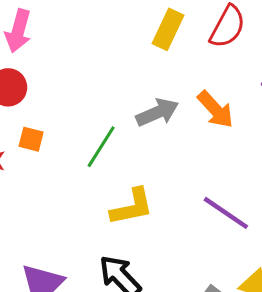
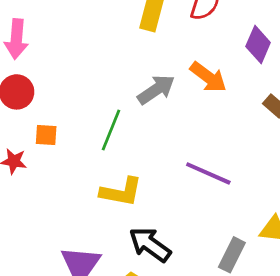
yellow L-shape: (132, 207) -> (121, 192), moved, turned 33
purple line: (226, 213) -> (208, 173), moved

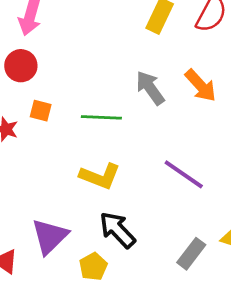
gray arrow: (156, 90) -> (150, 88), turned -102
green line: (111, 130) -> (101, 117), turned 60

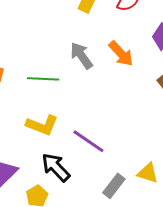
purple line: (184, 174) -> (88, 141), moved

